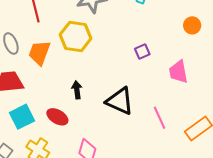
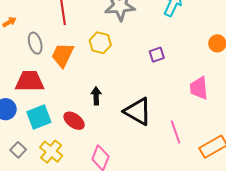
yellow hexagon: (76, 37) -> (100, 43), size x0.7
purple square: (142, 52) -> (157, 55), moved

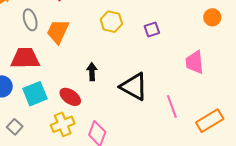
yellow hexagon: (100, 43) -> (111, 22), moved
yellow cross: (51, 152) -> (63, 124), moved, turned 30

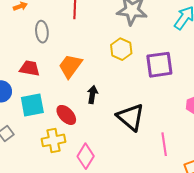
purple square: (152, 29) -> (159, 65), size x1.8
orange trapezoid: (58, 31) -> (70, 66), moved
red trapezoid: (25, 58) -> (30, 68), size x0.7

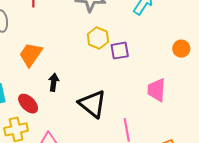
yellow hexagon: (121, 49) -> (98, 38), moved
purple square: (159, 65) -> (120, 51), size x0.7

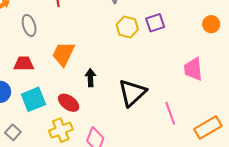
purple square: (120, 51) -> (155, 23), moved
black triangle: (92, 104) -> (132, 93), turned 48

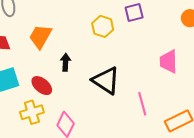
yellow hexagon: (127, 27) -> (103, 26), moved
black triangle: (132, 93) -> (106, 81), turned -48

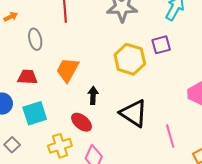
yellow hexagon: (103, 26) -> (130, 59), size x1.4
red ellipse: (42, 86) -> (81, 122), moved

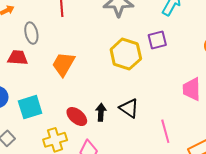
red trapezoid: (27, 77) -> (18, 58), moved
black arrow: (93, 95) -> (101, 112), moved
black triangle: (134, 113) -> (129, 108), size x0.7

